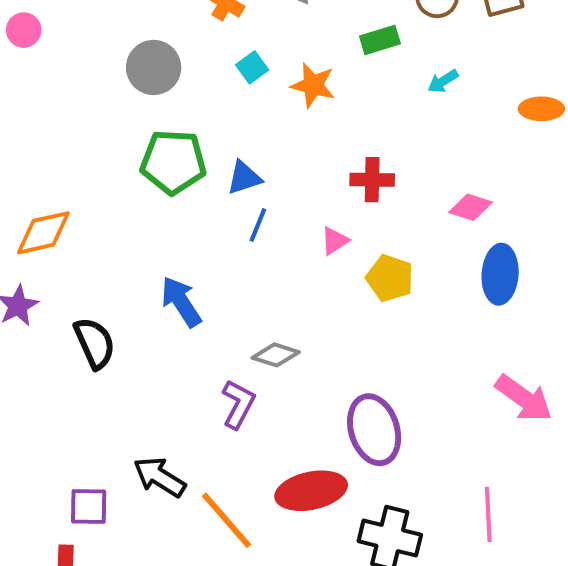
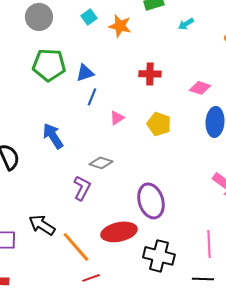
pink triangle: (335, 241) -> (117, 118), moved

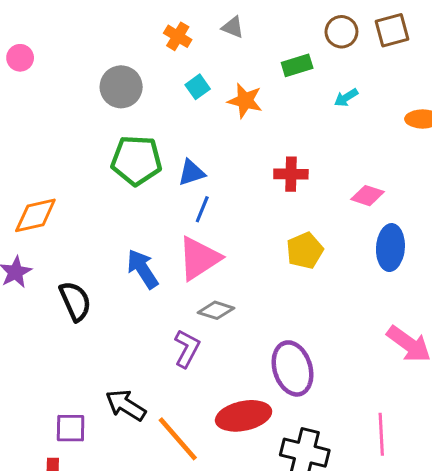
pink triangle: (117, 118) -> (199, 258), moved, size x2.0
yellow pentagon: (159, 124) -> (305, 251), turned 30

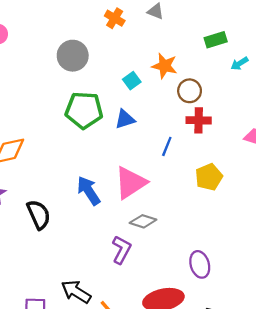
brown circle: (341, 32) -> (190, 91), moved
green rectangle: (297, 65) -> (216, 40), moved
cyan square: (198, 87) -> (132, 81), moved
blue line: (202, 209) -> (167, 146), moved
purple ellipse: (293, 368) -> (200, 264), size x0.7

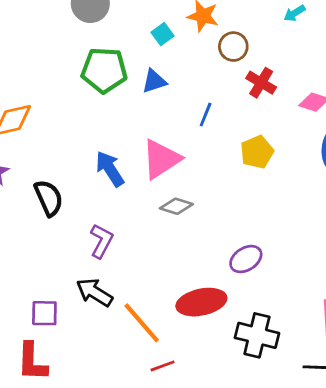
red cross: (199, 120) -> (261, 83), moved, turned 30
purple L-shape: (121, 250) -> (101, 241), moved
purple ellipse: (200, 264) -> (246, 259), turned 75

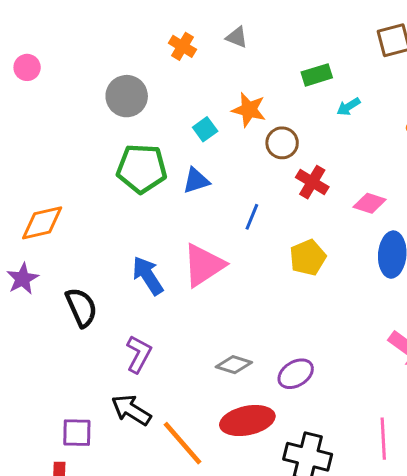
gray diamond: (176, 206) -> (234, 365), moved

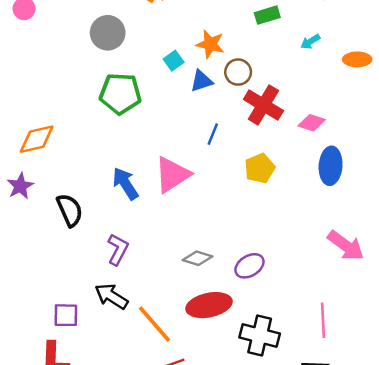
cyan arrow: (348, 107) -> (310, 42), moved
blue triangle: (196, 181) -> (201, 81), moved
red cross: (312, 182) -> (263, 105), size x1.4

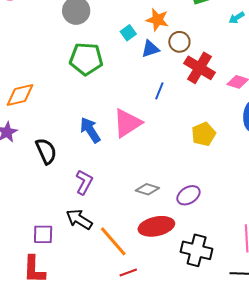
yellow pentagon: (260, 168) -> (204, 134), moved

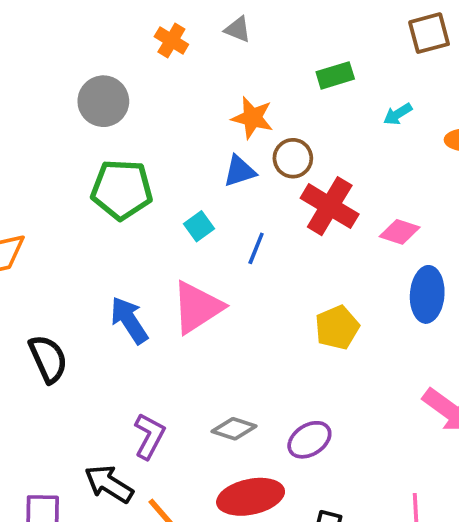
cyan square: (128, 33) -> (199, 226), moved
purple L-shape: (84, 182) -> (149, 436), moved

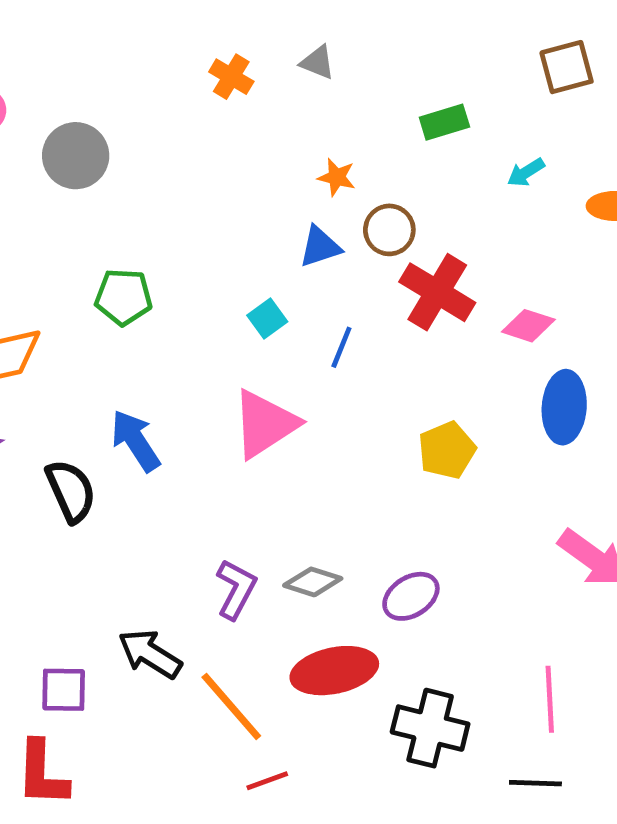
gray circle: (103, 101) -> (76, 156), moved
orange star: (252, 118) -> (337, 177), size x0.7
green pentagon: (122, 190) -> (124, 297), moved, size x0.7
blue arrow: (129, 320) -> (135, 441), moved
purple L-shape: (149, 436) -> (236, 589), moved

